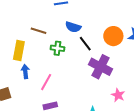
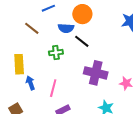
brown line: (38, 31) -> (32, 28), moved, turned 35
orange circle: (113, 36) -> (82, 14), moved
purple cross: (100, 67) -> (96, 73), moved

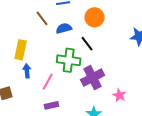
blue semicircle: (66, 28) -> (64, 28), moved, turned 147
green cross: (56, 53) -> (69, 60), moved, size x1.6
purple cross: (96, 73) -> (93, 78), turned 35

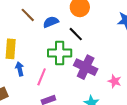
purple cross: (93, 78) -> (86, 67), turned -30

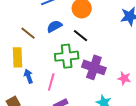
brown line: (28, 15) -> (28, 33), moved

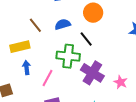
yellow rectangle: (17, 57) -> (20, 47), turned 66
pink star: (124, 78) -> (121, 82), moved

